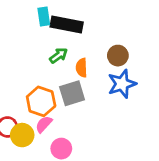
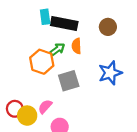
brown circle: (118, 56) -> (108, 27), moved
orange semicircle: (81, 68) -> (76, 46), moved
orange hexagon: (41, 101) -> (42, 62), moved

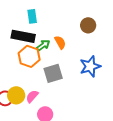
black rectangle: (64, 24) -> (23, 36), moved
orange semicircle: (76, 46) -> (60, 42), turned 152
yellow circle: (27, 116) -> (16, 95), moved

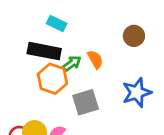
cyan rectangle: (32, 16) -> (57, 23), turned -56

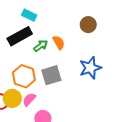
black rectangle: (44, 51) -> (20, 36), turned -40
orange hexagon: (52, 79) -> (24, 76), moved

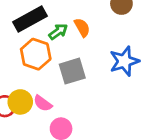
orange hexagon: (24, 76) -> (36, 54), moved
pink semicircle: (29, 99) -> (43, 103), turned -96

